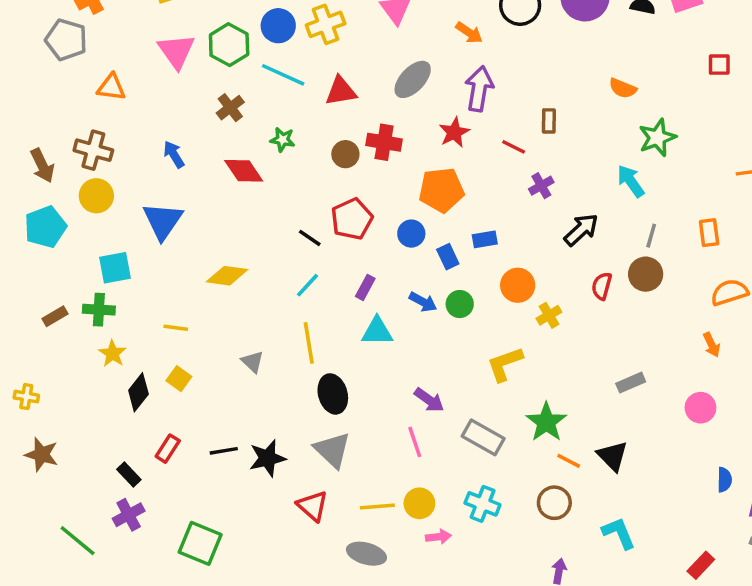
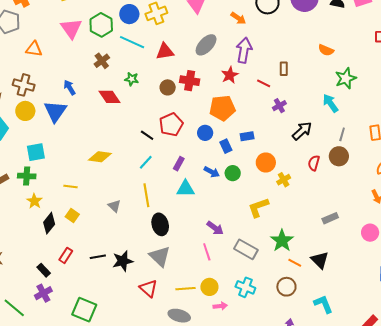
blue triangle: (163, 221) -> (55, 111), moved

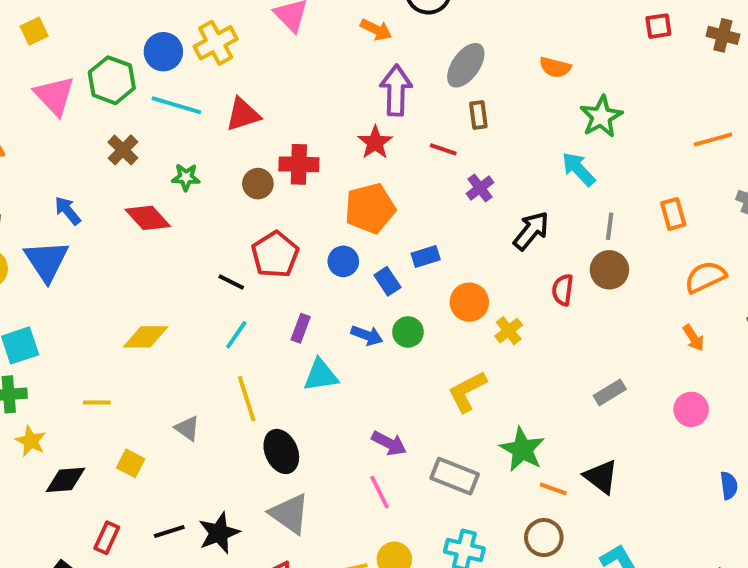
gray ellipse: (206, 45) -> (466, 65), moved
yellow square: (72, 215) -> (131, 463), moved
black diamond: (49, 223) -> (65, 480), turned 55

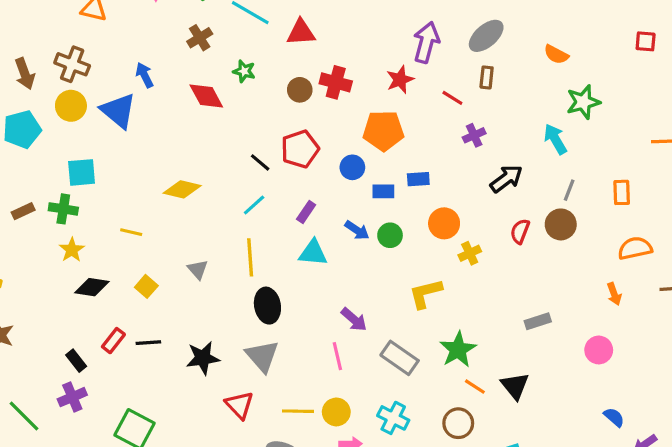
blue triangle: (47, 261) -> (118, 111), turned -30
blue rectangle: (387, 281) -> (383, 191), turned -70
blue semicircle: (729, 486) -> (614, 417), turned -55
black line: (169, 532) -> (148, 343), moved

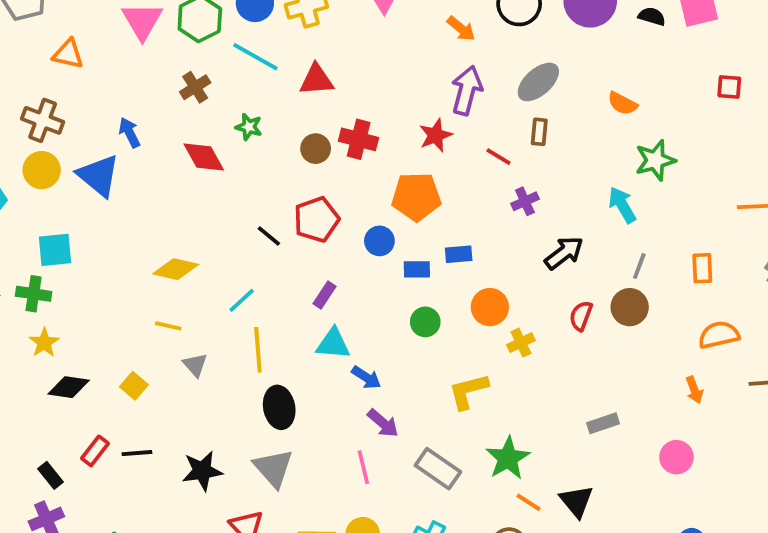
cyan line: (254, 205) -> (242, 300), moved
blue arrow: (357, 230) -> (366, 377), moved
yellow line: (131, 232) -> (168, 326), moved

